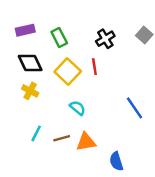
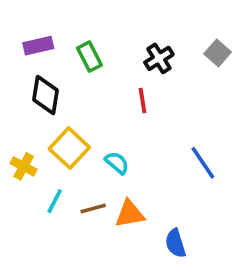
black diamond: (30, 63) -> (46, 95), turned 35
yellow square: (68, 71) -> (69, 148), moved
yellow cross: (30, 91) -> (24, 166), moved

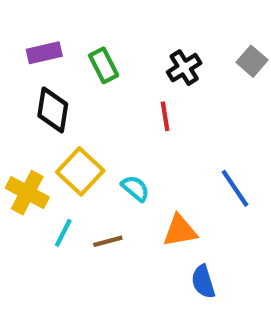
yellow cross: (24, 166) -> (27, 193), size x1.4
orange triangle: (130, 214) -> (180, 231), moved

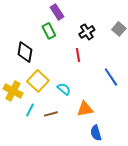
purple rectangle: (44, 53) -> (57, 12), moved, turned 70
blue line: (235, 188) -> (111, 77), moved

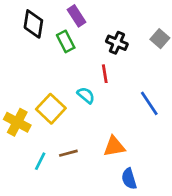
black cross: (87, 32) -> (117, 43), turned -35
black diamond: (25, 52) -> (33, 24), moved
cyan semicircle: (64, 89) -> (86, 95), moved
cyan line: (30, 110) -> (40, 161), moved

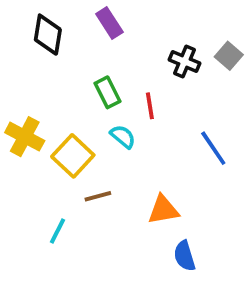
green rectangle: (66, 41) -> (107, 92), moved
black cross: (117, 43) -> (184, 62), moved
yellow cross: (17, 122) -> (25, 137), moved
brown line: (68, 153) -> (98, 196), moved

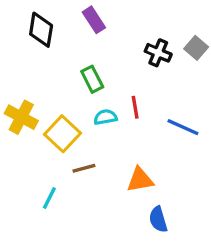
red line: (150, 106) -> (135, 107), moved
cyan semicircle: (123, 137) -> (105, 117), turned -50
blue line: (213, 148) -> (183, 127), turned -32

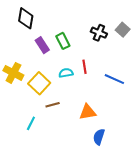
purple rectangle: (94, 20) -> (42, 45), moved
green rectangle: (92, 79) -> (63, 41), moved
blue semicircle: (158, 219) -> (99, 137), turned 35

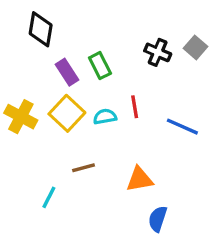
yellow square: (39, 83) -> (67, 113), moved

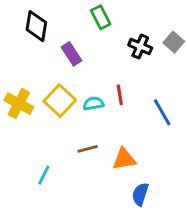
green rectangle: (100, 66) -> (101, 17), moved
purple rectangle: (67, 72) -> (71, 54), moved
blue line: (182, 127) -> (162, 112), turned 36
brown line: (83, 168) -> (88, 149), moved

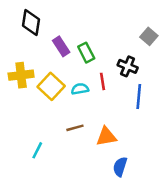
green rectangle: (101, 17) -> (86, 53), moved
black cross: (140, 47) -> (128, 66), moved
yellow cross: (19, 104) -> (21, 75), moved, turned -35
blue line: (162, 112) -> (139, 96), turned 35

